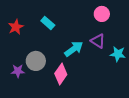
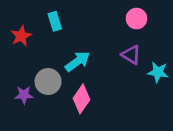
cyan rectangle: (48, 23) -> (55, 21), moved, turned 32
cyan arrow: (74, 49) -> (78, 61), moved

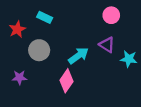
cyan rectangle: (55, 21) -> (45, 17), turned -48
cyan arrow: (78, 61) -> (78, 56), moved
gray circle: (48, 82) -> (39, 50), moved

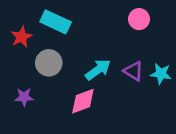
cyan rectangle: (45, 17) -> (56, 22), size x1.5
purple triangle: (107, 45) -> (134, 71), moved
pink diamond: (66, 81) -> (83, 101), turned 35

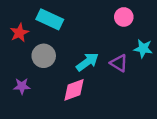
cyan star: (161, 74) -> (143, 49), moved

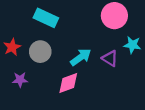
pink circle: (124, 17) -> (114, 16), size x1.5
red star: (19, 33) -> (12, 47), moved

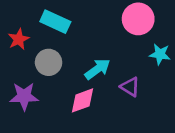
red star: (12, 47) -> (19, 39), moved
purple triangle: (110, 58) -> (130, 87), moved
purple star: (20, 80) -> (24, 96), size x1.5

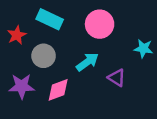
pink circle: (138, 19) -> (100, 24), moved
pink diamond: (82, 100) -> (58, 90), moved

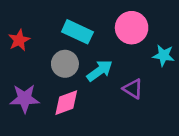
cyan rectangle: (50, 19) -> (77, 32), moved
pink circle: (100, 24) -> (132, 28), moved
gray circle: (44, 56) -> (65, 64), moved

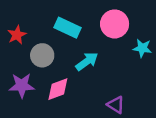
gray circle: (65, 64) -> (42, 55), moved
purple triangle: (133, 89) -> (116, 105), moved

